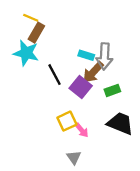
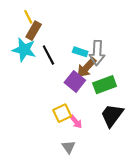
yellow line: (31, 18) -> (28, 17), turned 40
black line: (54, 75) -> (48, 55), moved
green rectangle: (112, 90) -> (105, 85), size x1.5
black trapezoid: (120, 123) -> (112, 115), turned -75

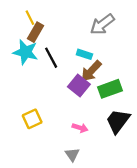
gray arrow: (97, 53) -> (102, 24), moved, turned 50
yellow square: (62, 113) -> (32, 119), moved
pink arrow: (76, 122) -> (80, 128), turned -32

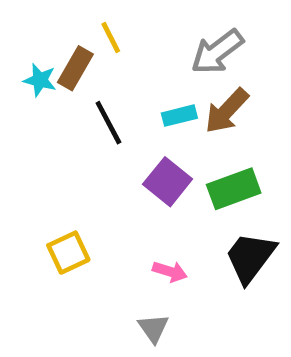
yellow line: (30, 18) -> (111, 38), moved
cyan star: (25, 52) -> (40, 80), moved, size x0.6
cyan rectangle: (84, 54) -> (179, 116), turned -32
brown arrow: (91, 71) -> (227, 111), moved

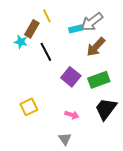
cyan star: (40, 80) -> (21, 42), moved
cyan rectangle: (179, 116) -> (76, 29), moved

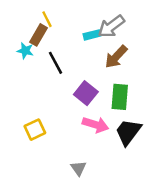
yellow line: (47, 16) -> (47, 19), moved
green rectangle: (99, 80) -> (120, 97), turned -65
pink arrow: (72, 115) -> (96, 125), moved, size x1.5

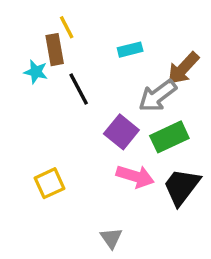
gray arrow: (111, 26) -> (157, 96), moved
brown rectangle: (39, 35) -> (55, 50), turned -40
brown arrow: (116, 57) -> (183, 68), moved
green rectangle: (120, 97) -> (169, 137), turned 60

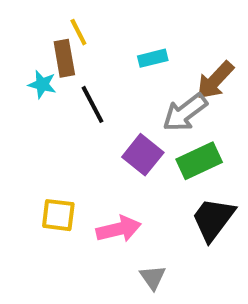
pink arrow: (135, 176) -> (119, 229), moved, turned -30
yellow square: (50, 183) -> (58, 215), turned 32
gray triangle: (111, 238) -> (153, 277), moved

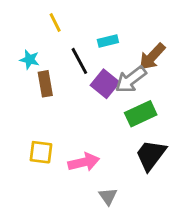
brown rectangle: (64, 58) -> (45, 84), moved
black line: (92, 104) -> (79, 61), moved
purple square: (143, 155) -> (105, 84), moved

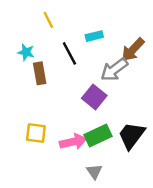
purple square: (105, 84) -> (94, 97), moved
green rectangle: (141, 114) -> (98, 135), moved

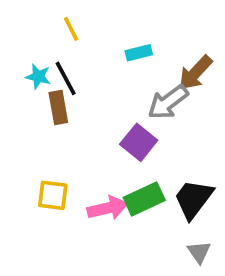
black line: (69, 53) -> (66, 78), moved
gray triangle: (94, 171) -> (199, 252), moved

